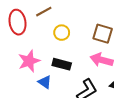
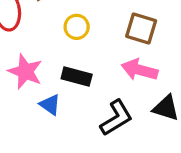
pink star: (29, 61) -> (25, 72), turned -30

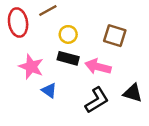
pink arrow: (139, 70) -> (98, 67), moved
black rectangle: (77, 76) -> (68, 58), moved

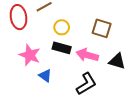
black triangle: (133, 93) -> (117, 61), moved

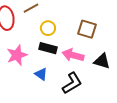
pink star: (30, 55) -> (17, 55), turned 30
blue triangle: (45, 76) -> (41, 74), moved

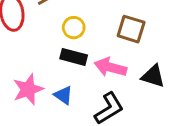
pink star: (17, 55) -> (28, 89), moved

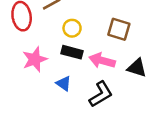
pink star: (28, 89) -> (35, 59), moved

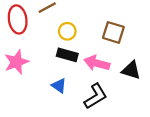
pink star: (35, 59) -> (16, 62), moved

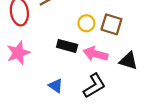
yellow circle: (67, 31) -> (86, 23), moved
blue triangle: (59, 86) -> (56, 86), moved

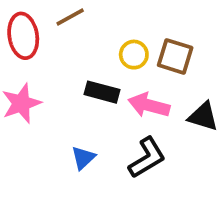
blue triangle: (56, 86) -> (83, 158), turned 42

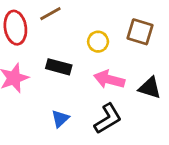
brown square: (175, 56) -> (140, 32), moved
black rectangle: (102, 92) -> (59, 67), moved

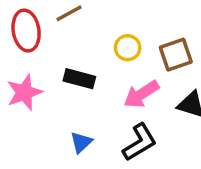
brown square: (140, 32) -> (176, 55), moved, turned -36
pink arrow: (109, 79) -> (141, 94), turned -48

